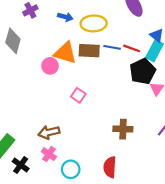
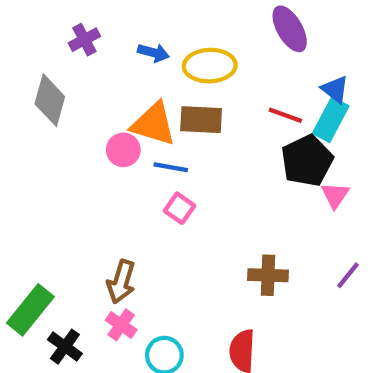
blue line: (112, 47) -> (171, 167), moved
brown arrow: (49, 132) -> (121, 282), turned -60

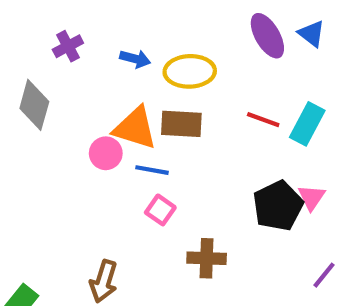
blue triangle: (335, 89) -> (311, 34), moved
black pentagon: (307, 161) -> (278, 206), moved
brown cross: (268, 275) -> (207, 258), moved

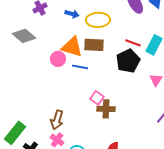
gray diamond: (34, 105) -> (24, 36), turned -65
black pentagon: (278, 206) -> (128, 61), moved
pink square: (160, 210) -> (97, 98), moved

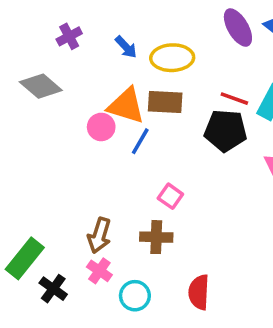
blue arrow: (72, 14) -> (126, 47), turned 32
black pentagon: (128, 61) -> (226, 131), turned 30
blue line: (80, 67) -> (140, 141), turned -70
brown cross: (106, 109) -> (156, 237), moved

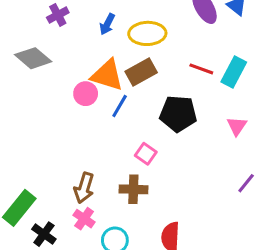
blue arrow: (126, 47) -> (107, 24), turned 70
brown rectangle: (165, 102) -> (141, 72), turned -32
black pentagon: (226, 131) -> (178, 114), moved

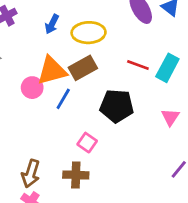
orange triangle: (107, 75) -> (52, 71), turned -32

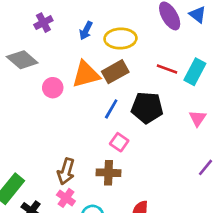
pink circle: (32, 88) -> (53, 88), moved
blue line: (63, 99) -> (111, 109), moved

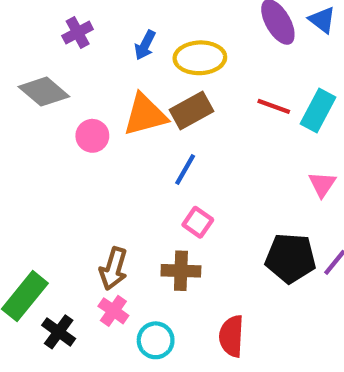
black pentagon: (147, 108) -> (291, 258), moved

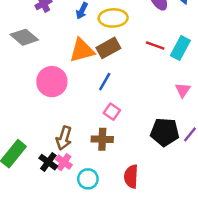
pink circle: (92, 136) -> (52, 82), moved, size x1.6
black cross: (59, 332) -> (48, 162), moved

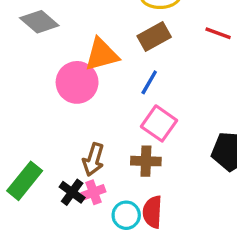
orange triangle: (82, 50) -> (102, 55), moved
pink square: (112, 112) -> (159, 123), size x1.5
pink cross: (64, 162) -> (93, 192), turned 35
red semicircle: (131, 176) -> (152, 212), moved

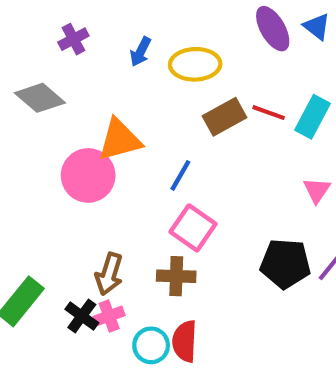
brown rectangle: (154, 37) -> (224, 117), moved

